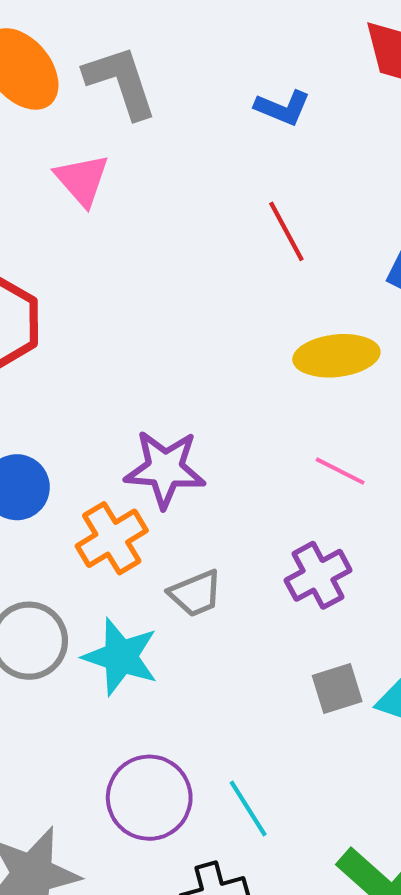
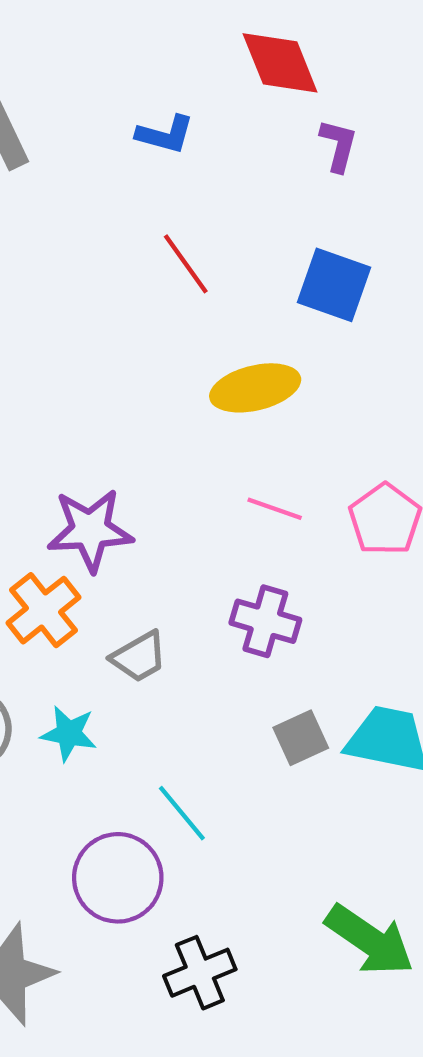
purple cross: (318, 575) -> (265, 621), turned -38
cyan star: (121, 657) -> (69, 733), size x0.7
cyan line: (248, 808) -> (182, 813), moved

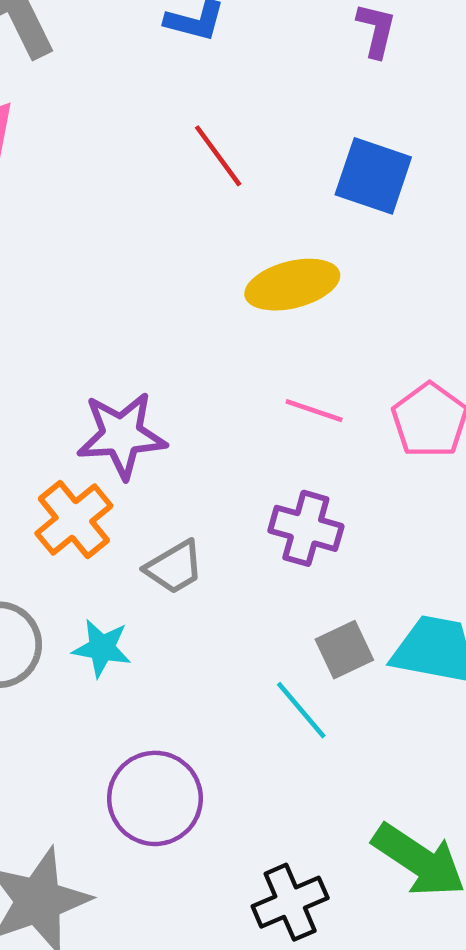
cyan line: (182, 813) -> (301, 710), moved
black cross: (200, 973) -> (290, 902), moved

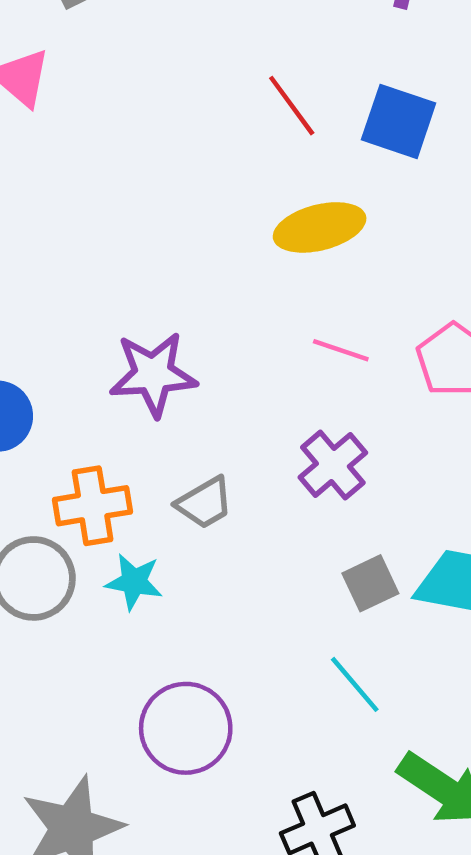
red line: (218, 156) -> (292, 106), moved
orange cross: (74, 520) -> (93, 506), moved, turned 30
purple cross: (306, 528) -> (333, 465), turned 34
cyan line: (301, 710) -> (355, 684), moved

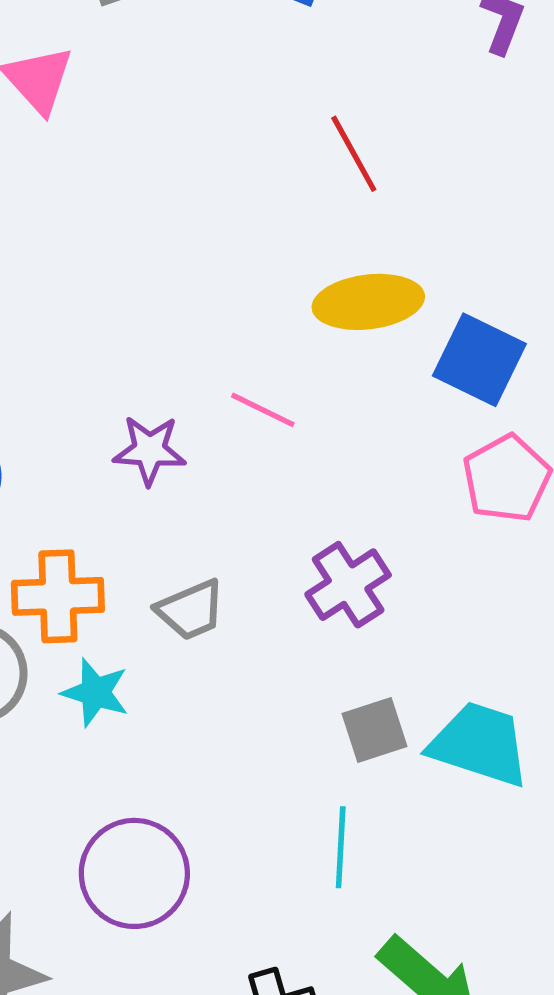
blue square: (399, 121) -> (479, 360), moved
pink line: (341, 350) -> (263, 410), moved
purple star: (153, 374) -> (150, 450), size x0.7
cyan line: (355, 684) -> (341, 847), turned 36

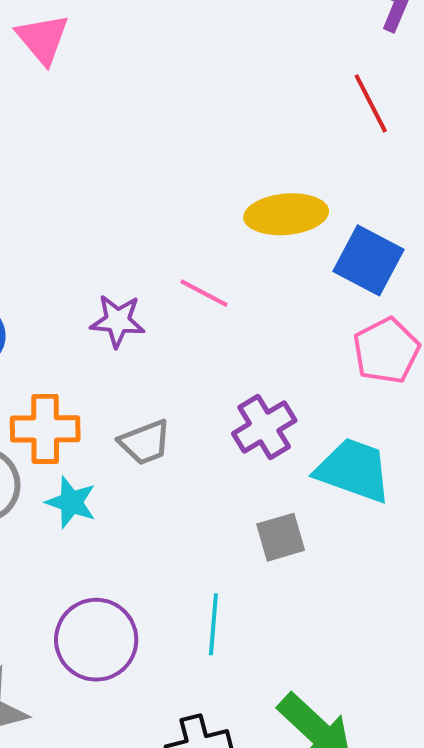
red line: (354, 154) -> (371, 103), moved
cyan trapezoid: (479, 744) -> (354, 470), moved
cyan line: (341, 847) -> (213, 624), moved

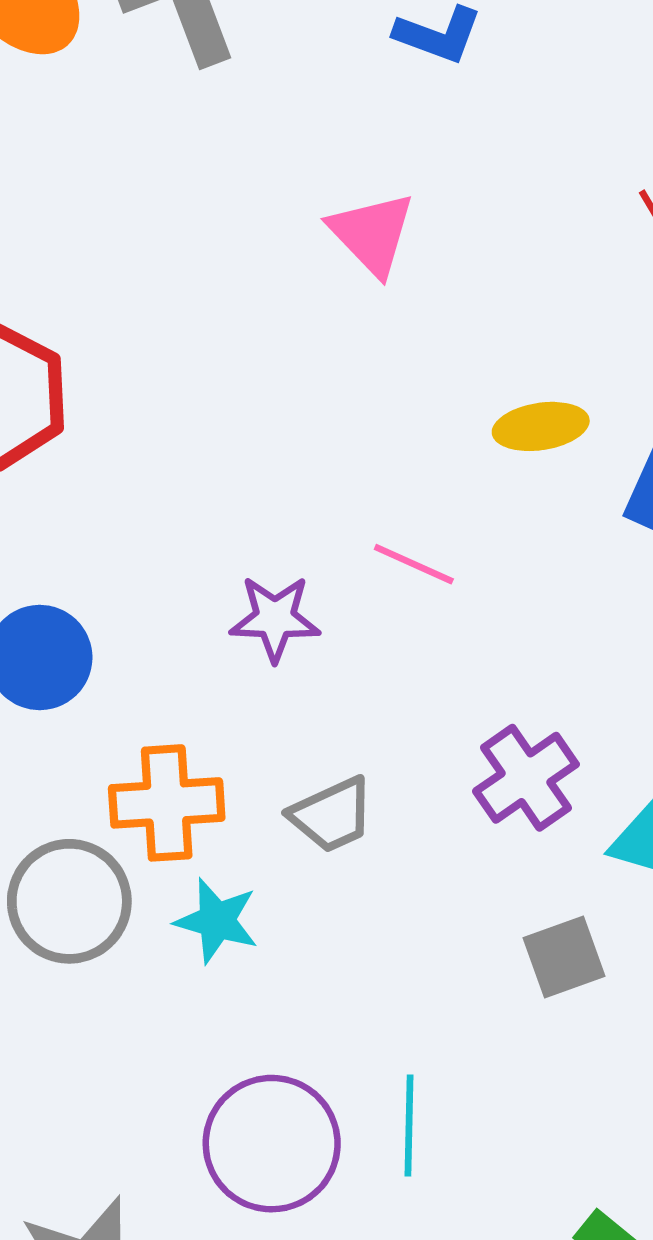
pink triangle: (43, 39) -> (372, 234), moved
yellow ellipse: (286, 214) -> (541, 426), size x0.7
cyan line: (213, 624) -> (409, 1126), moved

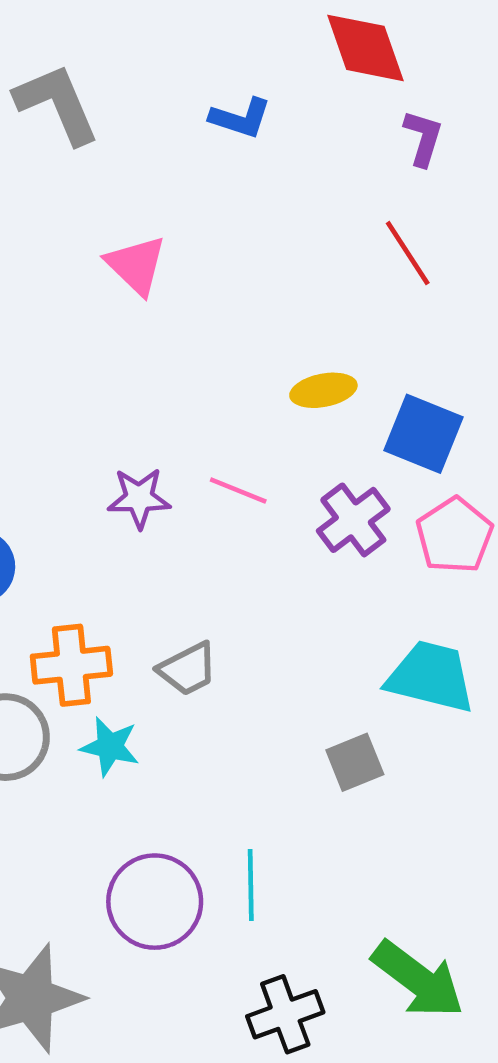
pink triangle: (372, 234) -> (136, 265), moved
purple star: (275, 618) -> (139, 498), moved
purple cross: (526, 778) -> (353, 520), moved

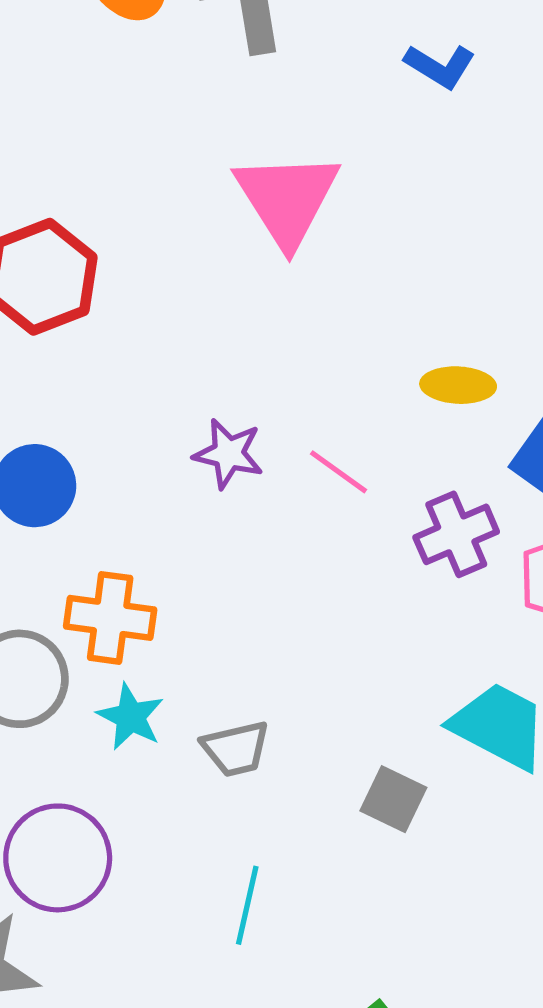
pink triangle: (136, 265) -> (287, 199), size x1.5
gray trapezoid: (188, 669) -> (236, 749), moved
gray square: (355, 762) -> (393, 799), turned 34
purple circle: (155, 902) -> (58, 858), moved

